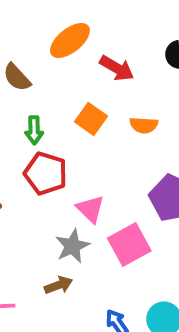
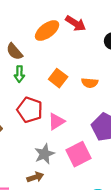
red arrow: (117, 68) -> (76, 23), moved
green arrow: (34, 130) -> (19, 74), moved
pink triangle: (90, 209) -> (56, 121), moved, turned 42

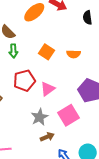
red pentagon: (30, 110) -> (24, 81), turned -30
brown arrow: (35, 177) -> (47, 137), moved

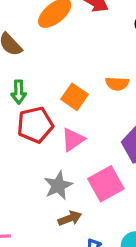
green arrow: (13, 51) -> (19, 92), moved
orange square: (46, 52) -> (75, 97), moved

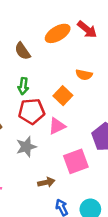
orange semicircle: (117, 84) -> (84, 75), moved
gray star: (58, 186) -> (26, 147), moved

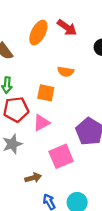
orange ellipse: (58, 33) -> (38, 33), turned -30
orange square: (63, 96) -> (46, 93), turned -30

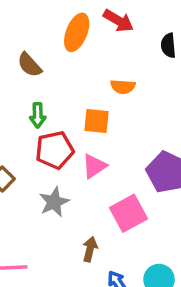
brown arrow: (33, 178) -> (90, 249), turned -56

